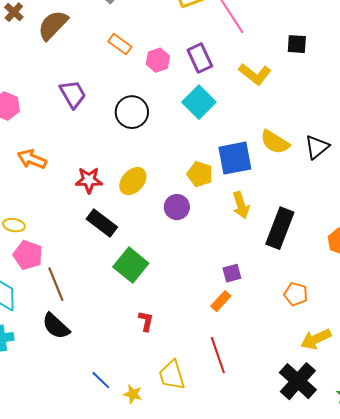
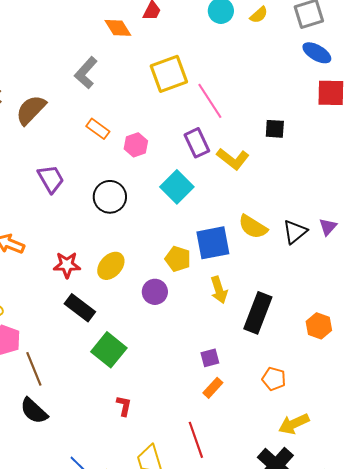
purple rectangle: (200, 58) -> (197, 143), moved
orange rectangle: (221, 301) -> (213, 388), moved

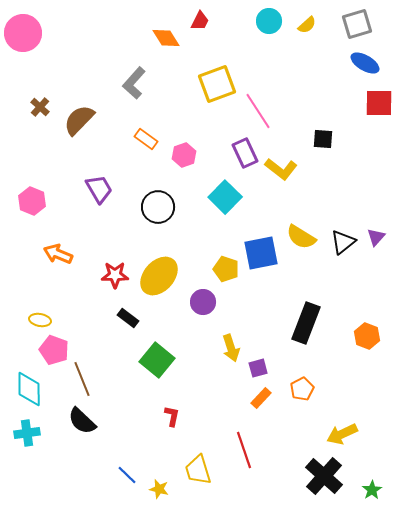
yellow ellipse: (111, 266) -> (159, 276), size x1.4
yellow arrow: (219, 290) -> (231, 348), moved
black rectangle: (80, 308) -> (128, 318), size x0.7
orange pentagon: (274, 379) -> (302, 389), moved, turned 30

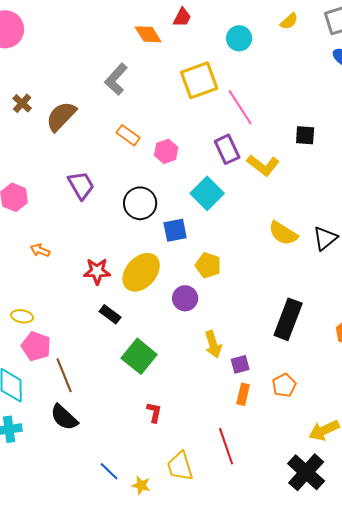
cyan circle: (269, 21) -> (239, 38), moved
blue square: (261, 253) -> (175, 230), moved, size x0.7
orange arrow: (58, 254) -> (40, 250), size x0.7
orange rectangle: (261, 398) -> (243, 394), turned -30

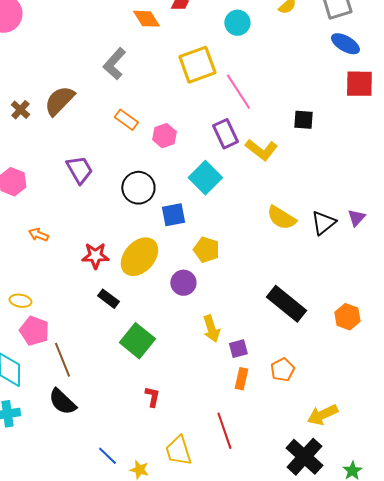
brown cross: (22, 103) -> (20, 110), moved
black rectangle: (288, 319) -> (286, 304), turned -72

